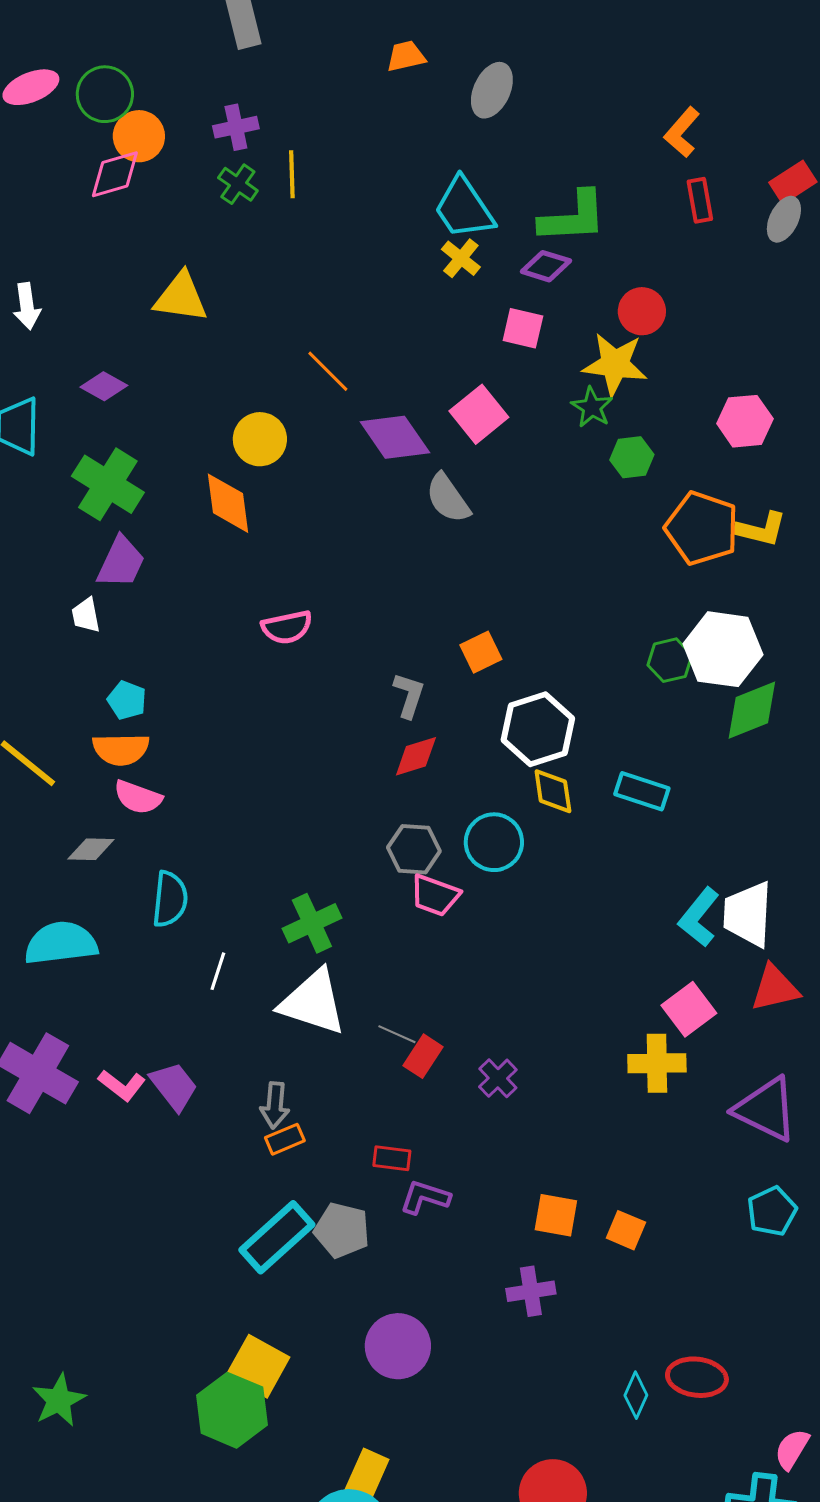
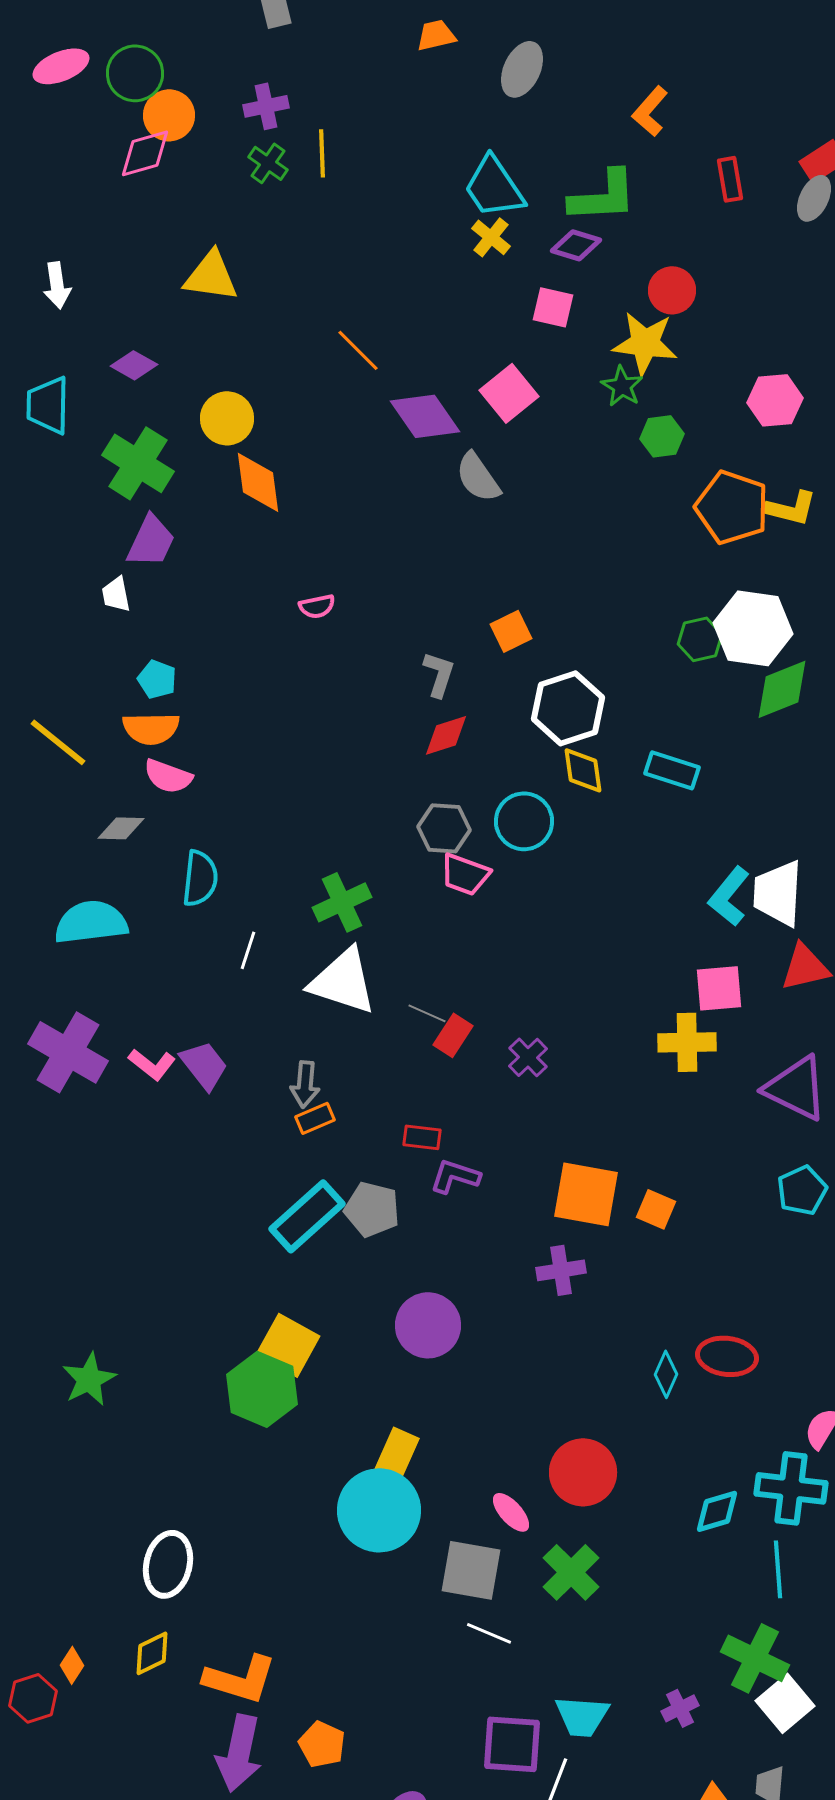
orange L-shape: (682, 132) -> (650, 111), moved
yellow circle: (260, 439) -> (227, 418), moved
pink semicircle: (287, 627) -> (317, 606), size x0.7
pink square: (689, 1009) -> (719, 988), turned 32
orange square: (556, 1215) -> (586, 1194), size x1.5

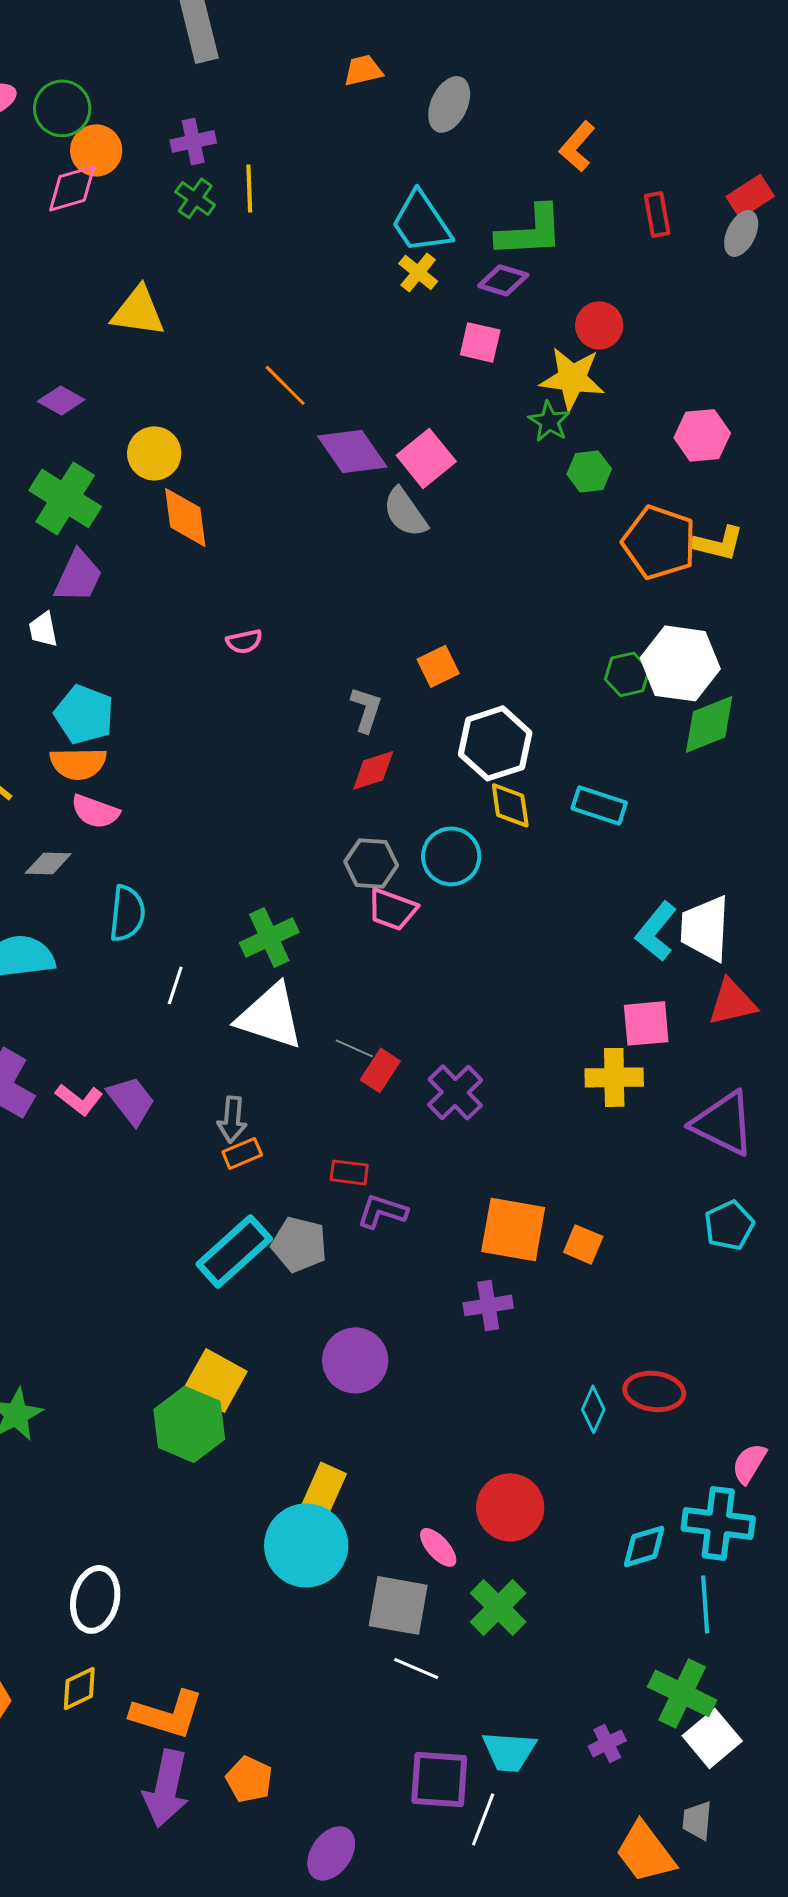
pink square: (509, 393) -> (426, 458), moved
cyan pentagon: (157, 679) -> (84, 714), size x1.5
purple cross: (528, 1057) -> (455, 1092), size x1.4

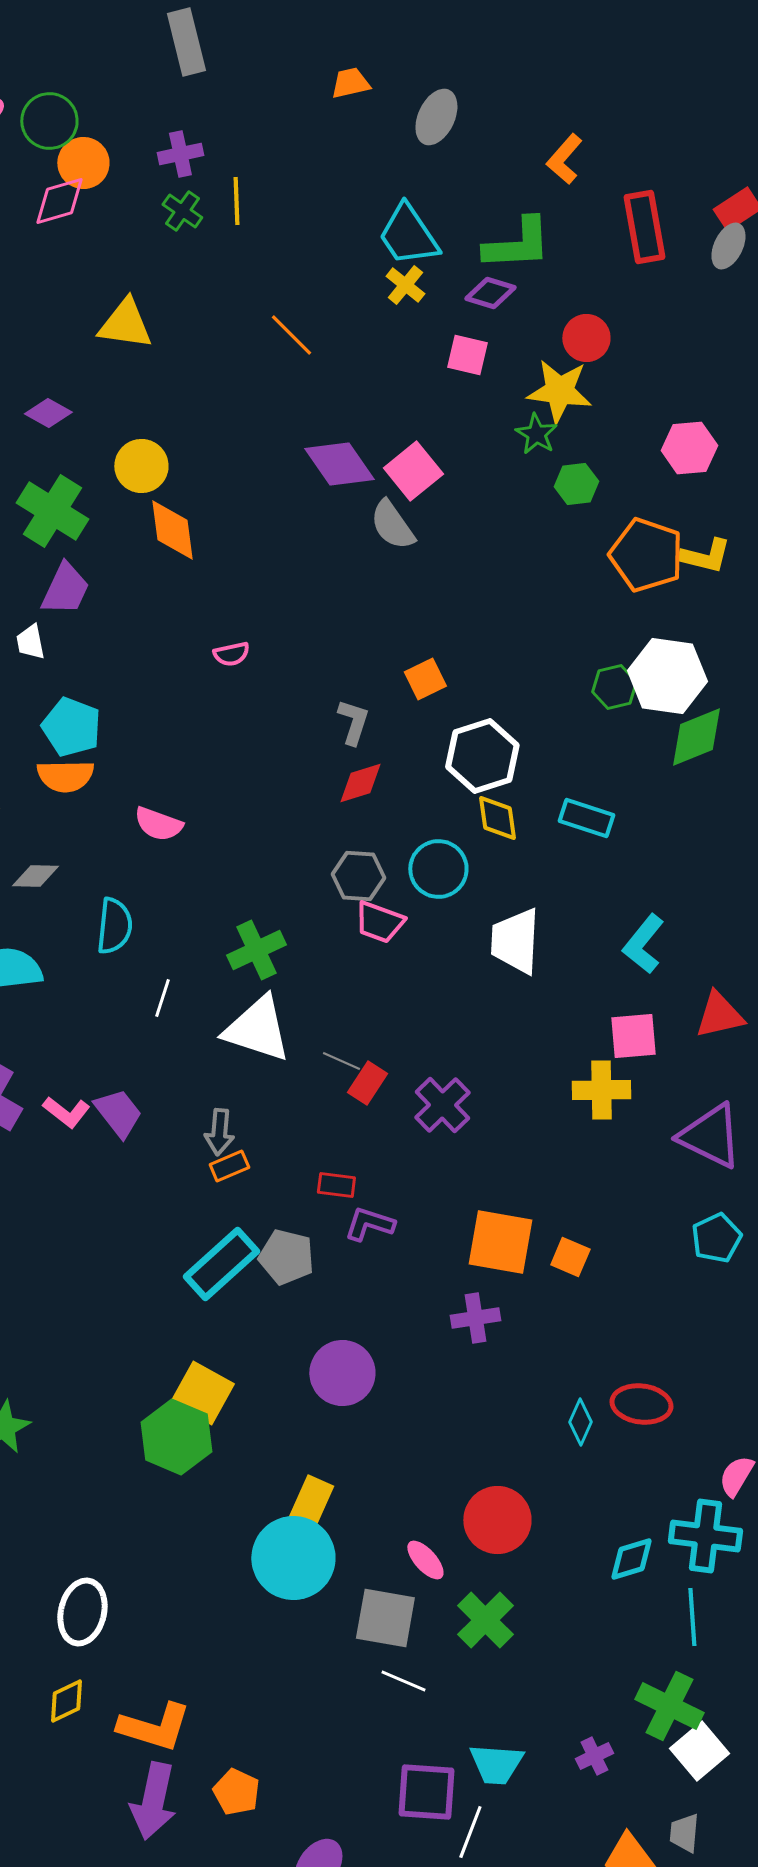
red rectangle: (657, 214) -> (644, 227), size x1.6
orange line: (285, 385) -> (291, 335), moved
pink semicircle: (95, 811) -> (158, 824), moved
white trapezoid: (705, 928) -> (515, 941), moved

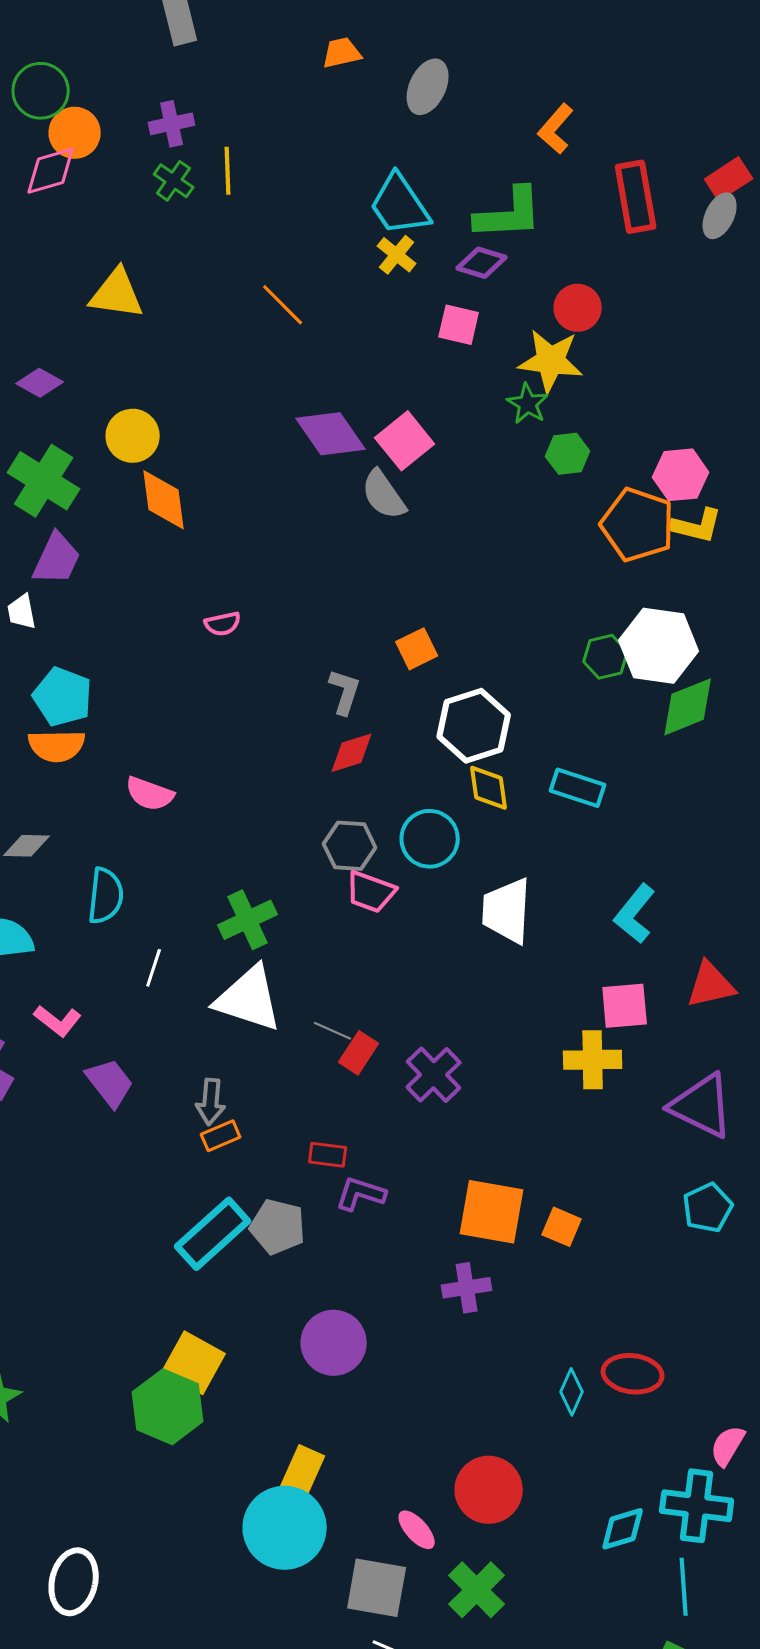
pink hexagon: (689, 448) -> (681, 475), moved
pink L-shape: (66, 1112) -> (58, 1021), moved

